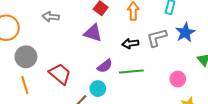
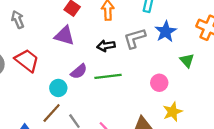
gray arrow: (51, 17) -> (18, 19), turned 63
red trapezoid: (60, 74) -> (27, 60), moved
cyan circle: (98, 89) -> (58, 88), moved

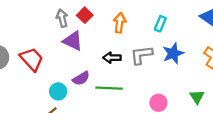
gray arrow: (18, 19) -> (62, 18), moved
green triangle: (187, 61) -> (197, 97), moved

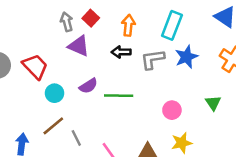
cyan rectangle: (160, 24) -> (172, 25), size x1.6
black arrow: (112, 58) -> (121, 52), moved
cyan circle: (58, 91) -> (54, 93), moved

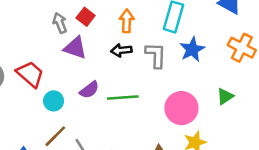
gray L-shape: (153, 59) -> (156, 55), turned 105
green triangle: (213, 103) -> (225, 96), turned 35
pink circle: (172, 110) -> (181, 108), size x1.6

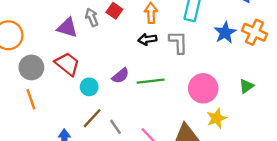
purple triangle: (75, 48) -> (67, 28), moved
blue star: (192, 49) -> (225, 33), moved
green triangle: (225, 96) -> (246, 86), moved

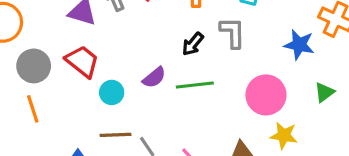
blue star: (225, 33) -> (299, 45), moved, turned -30
black arrow: (147, 39) -> (193, 44), moved, turned -42
brown line: (92, 118) -> (115, 135), turned 45
yellow star: (217, 118) -> (284, 136), turned 30

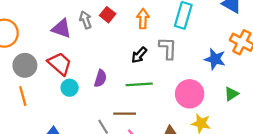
purple semicircle: (154, 78) -> (100, 78), moved, turned -36
cyan circle: (112, 92) -> (70, 88), moved
brown line: (115, 135) -> (125, 114), moved

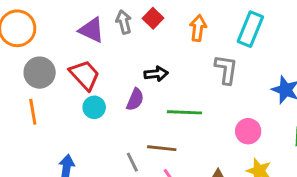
black arrow: (139, 55) -> (156, 74), moved, turned -144
pink circle: (190, 94) -> (248, 131), size x0.7

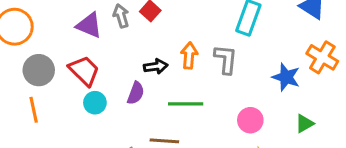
orange arrow: (198, 28) -> (189, 56), moved

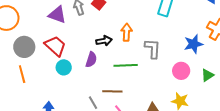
gray L-shape: (226, 59) -> (153, 49), moved
blue star: (286, 77) -> (193, 44), turned -30
pink circle: (250, 120) -> (181, 71), moved

